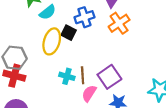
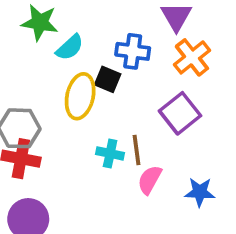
blue cross: (84, 17) -> (133, 51), turned 30
purple square: (109, 77) -> (180, 113), moved

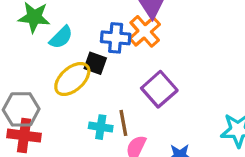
orange cross: (192, 57) -> (145, 31), moved
yellow ellipse: (80, 96) -> (72, 79), turned 39

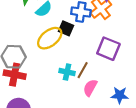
purple square: (159, 89) -> (108, 49), turned -30
brown line: (123, 123) -> (83, 70), turned 36

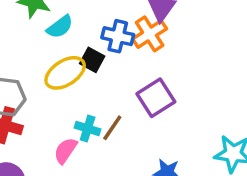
purple square: (108, 49) -> (156, 98), turned 30
pink semicircle: (90, 88) -> (65, 151), moved

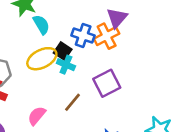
cyan semicircle: (60, 27) -> (41, 25), turned -90
cyan cross: (88, 129) -> (66, 65), moved

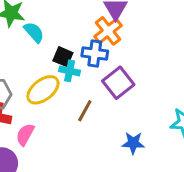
blue cross: (83, 35) -> (95, 53), moved
yellow ellipse: (42, 59) -> (43, 90), moved
pink semicircle: (37, 116) -> (25, 134), moved

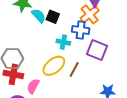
black square: (63, 57) -> (53, 17), moved
purple square: (118, 83) -> (97, 50), turned -30
yellow ellipse: (43, 90) -> (54, 66), moved

